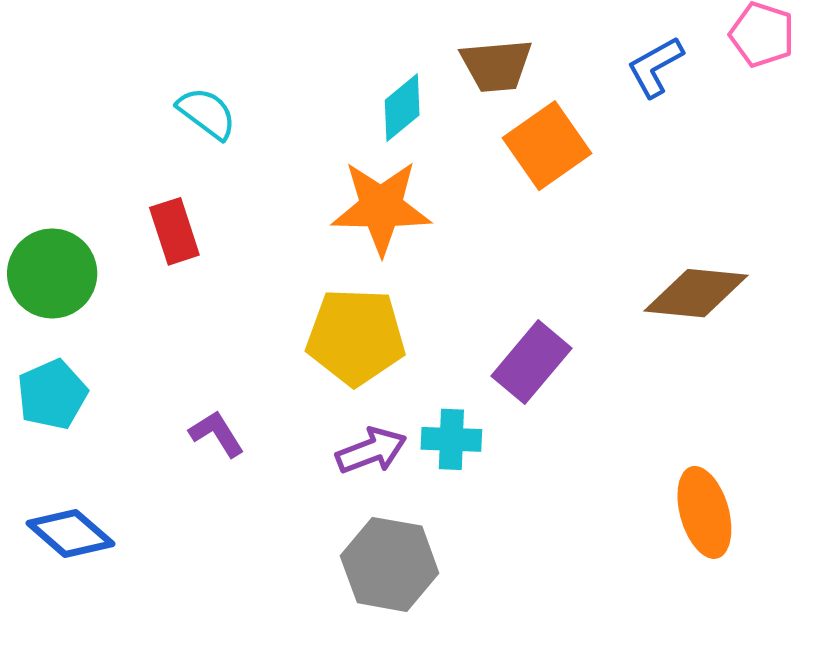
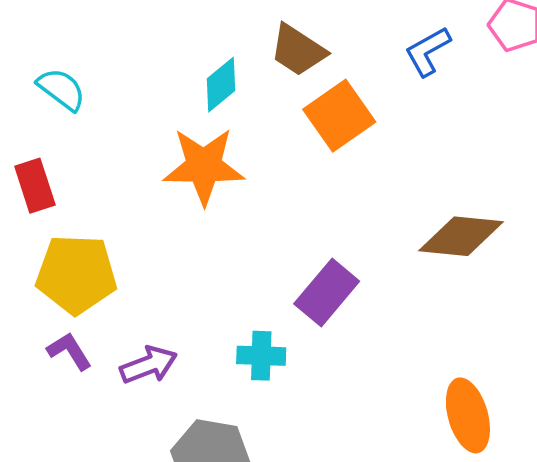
brown trapezoid: (496, 65) -> (298, 50), turned 38
yellow pentagon: (356, 337) -> (76, 274), moved
purple arrow: (371, 451) -> (149, 365), moved

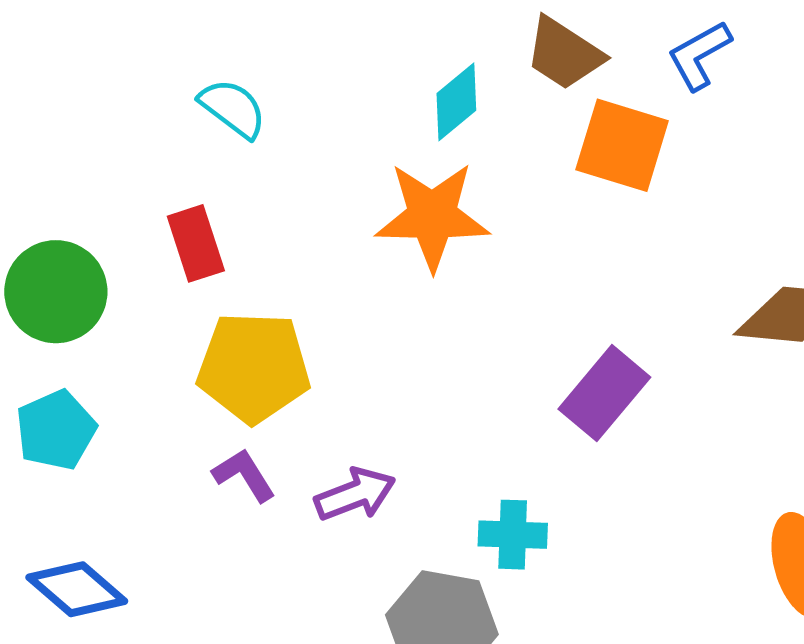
blue L-shape: (428, 51) -> (699, 55), moved
orange square: (339, 116) -> (622, 145), turned -38
cyan cross: (261, 356) -> (513, 535), moved

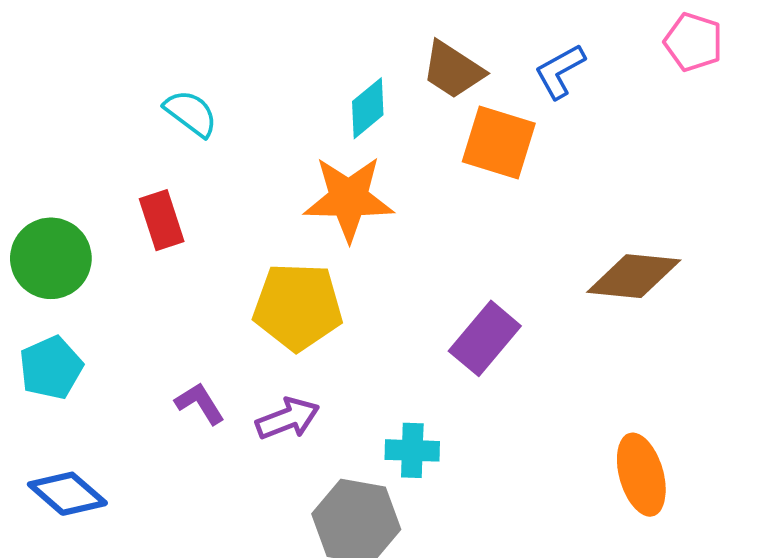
yellow pentagon: (254, 367) -> (298, 307), moved

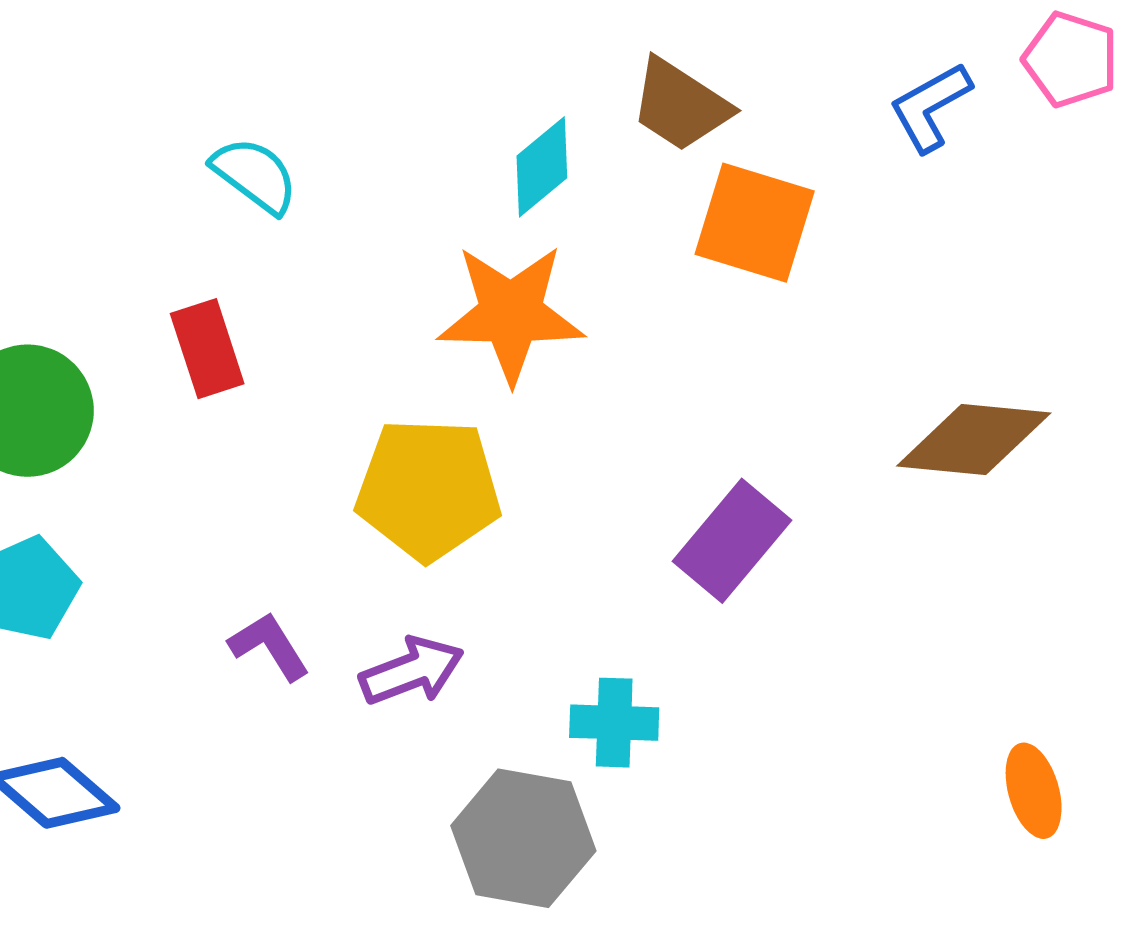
blue L-shape: (560, 71) -> (930, 107), moved
orange ellipse: (641, 475) -> (1034, 791), moved, size x0.7

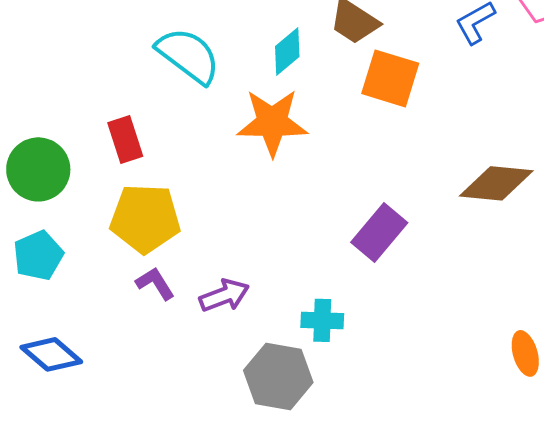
cyan semicircle: (255, 175) -> (188, 55), moved, size x1.5
yellow pentagon: (428, 489) -> (145, 218), moved

